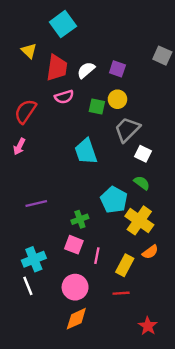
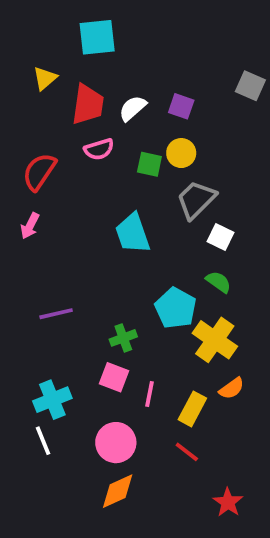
cyan square: (63, 24) -> (97, 37), turned 30
yellow triangle: (29, 51) -> (45, 78), turned 35
red line: (121, 293) -> (187, 452), turned 42

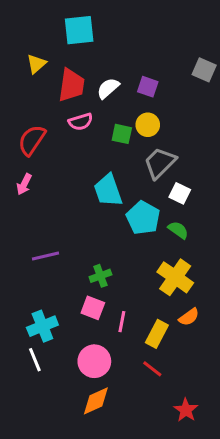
cyan pentagon: (176, 308) -> (143, 218), moved

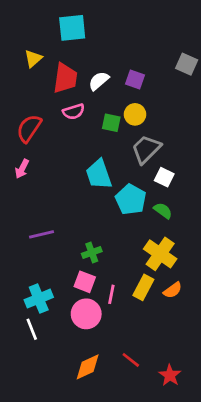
yellow rectangle: (157, 334) -> (143, 287), moved
pink circle: (94, 361) -> (86, 314), moved
red line: (152, 369) -> (131, 360), moved

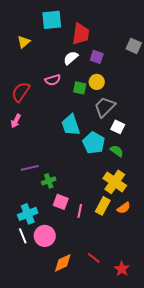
red trapezoid: (65, 78) -> (81, 34), moved
green cross: (92, 252) -> (49, 181), moved
pink circle: (86, 314) -> (45, 236), moved

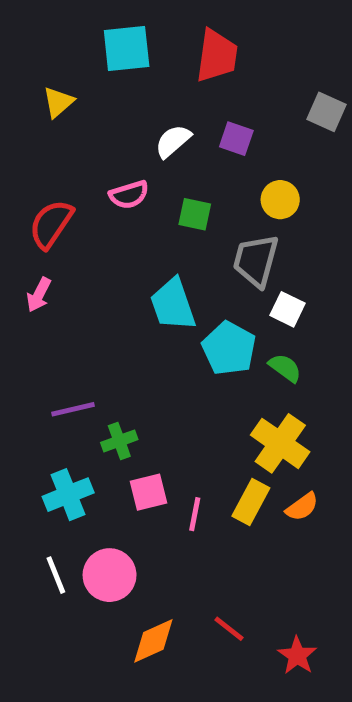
red trapezoid: (81, 34) -> (217, 56), moved
yellow circle: (97, 82) -> (280, 200), moved
gray trapezoid: (105, 107) -> (256, 261), turned -30
pink square: (61, 202) -> (149, 492), turned -35
cyan cross: (28, 214) -> (68, 495), moved

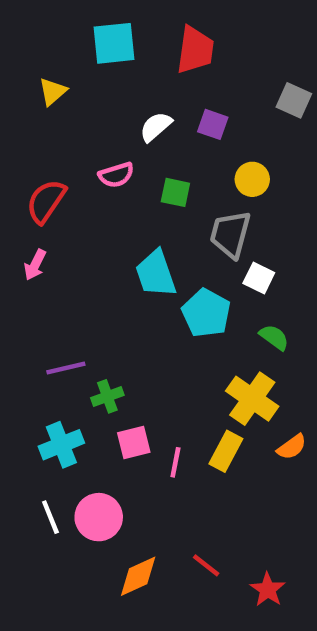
green semicircle: (285, 368) -> (274, 337), moved
orange semicircle: (302, 507) -> (292, 447), moved

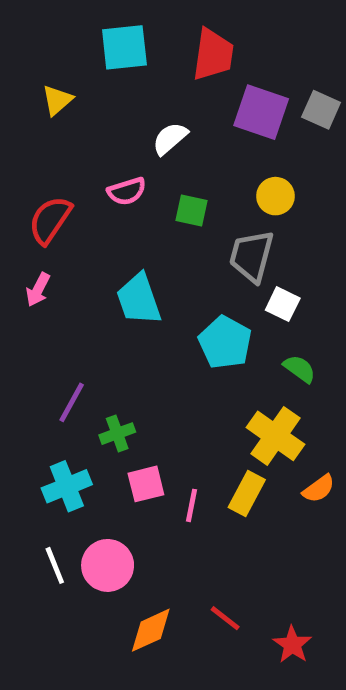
purple square: (213, 124) -> (261, 112), moved, size x1.6
cyan trapezoid: (156, 274) -> (139, 299), moved
purple line: (66, 368) -> (72, 402), turned -48

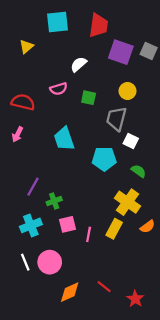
red semicircle: (50, 220) -> (23, 102), turned 70
cyan pentagon: (225, 342) -> (104, 159), turned -30

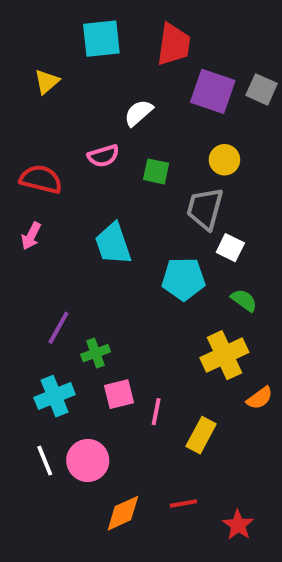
yellow cross: (127, 202) -> (224, 355), turned 30
yellow rectangle: (114, 229) -> (201, 435), moved
red line: (104, 287) -> (183, 503), turned -48

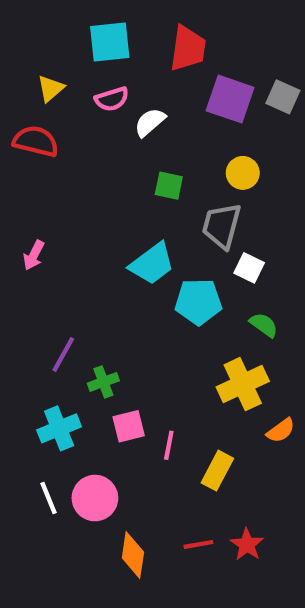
pink semicircle: (103, 156) -> (112, 99), moved
red semicircle: (41, 179) -> (36, 141), moved
cyan trapezoid: (113, 244) -> (152, 264), moved, turned -108
orange diamond: (123, 513) -> (133, 555), turned -57
red star: (238, 525) -> (247, 544), moved

